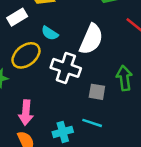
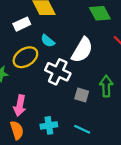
cyan line: (92, 123) -> (82, 129), moved

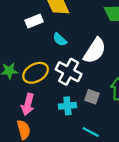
yellow ellipse: (25, 57) -> (36, 73), moved
cyan cross: (49, 125) -> (67, 106), moved

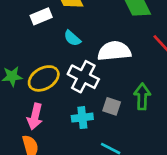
white semicircle: (95, 51) -> (114, 51), turned -128

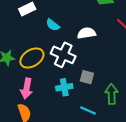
white semicircle: (114, 51) -> (87, 33), size x0.7
green arrow: (142, 96) -> (112, 94), moved

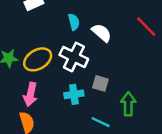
cyan semicircle: (53, 25) -> (74, 22), moved, turned -144
white semicircle: (87, 33) -> (102, 33), turned 48

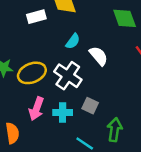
cyan semicircle: (74, 22) -> (73, 41), turned 42
pink arrow: (30, 94) -> (36, 109), moved

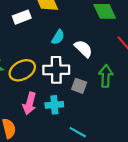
white cross: (68, 76) -> (56, 70), turned -30
gray square: (90, 106) -> (79, 86), moved
green arrow: (115, 130) -> (106, 76), moved

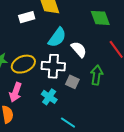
cyan semicircle: (58, 37) -> (57, 37), size x1.5
pink arrow: (30, 103) -> (15, 92), moved
cyan cross: (54, 105) -> (49, 97), turned 35

